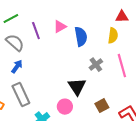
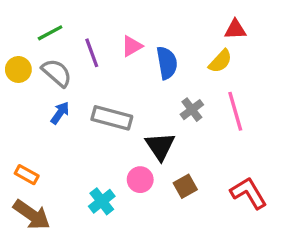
yellow semicircle: (113, 36) -> (220, 61), turned 35
gray rectangle: (21, 95) -> (112, 118), moved, turned -50
brown square: (102, 106) -> (185, 186), moved

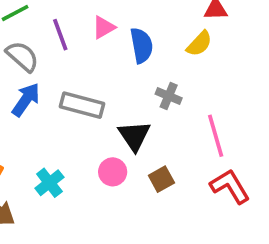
gray cross: (192, 110) -> (169, 96), turned -30
pink line: (235, 111) -> (216, 136), moved
blue arrow: (60, 113) -> (26, 100), size x1.4
cyan cross: (102, 201) -> (49, 183), moved

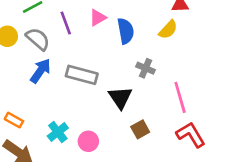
pink circle: (113, 172) -> (88, 141), moved

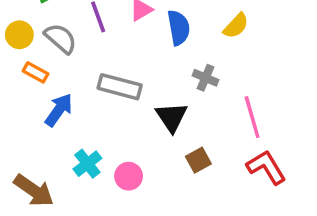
blue arrow: (41, 71) -> (59, 110), moved
orange rectangle: (14, 120) -> (35, 72), moved

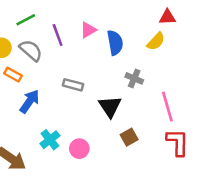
gray rectangle: (120, 87) -> (73, 85), size x0.7
red L-shape: (266, 167) -> (178, 142), turned 32

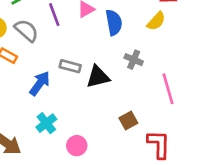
blue arrow: (30, 101) -> (40, 83), moved
black triangle: (110, 106) -> (98, 77), moved, turned 50
red L-shape: (178, 142) -> (159, 144), moved
pink circle: (79, 149) -> (77, 146), moved

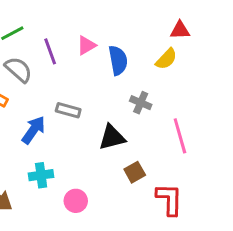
black triangle: (98, 77) -> (112, 137), moved
cyan cross: (46, 123) -> (41, 175), turned 30

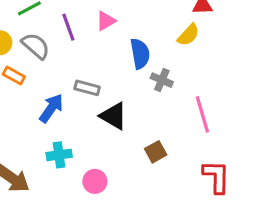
blue semicircle: (118, 60) -> (140, 54), moved
black triangle: (112, 137) -> (114, 116), moved, turned 44
red L-shape: (169, 199) -> (216, 177), moved

